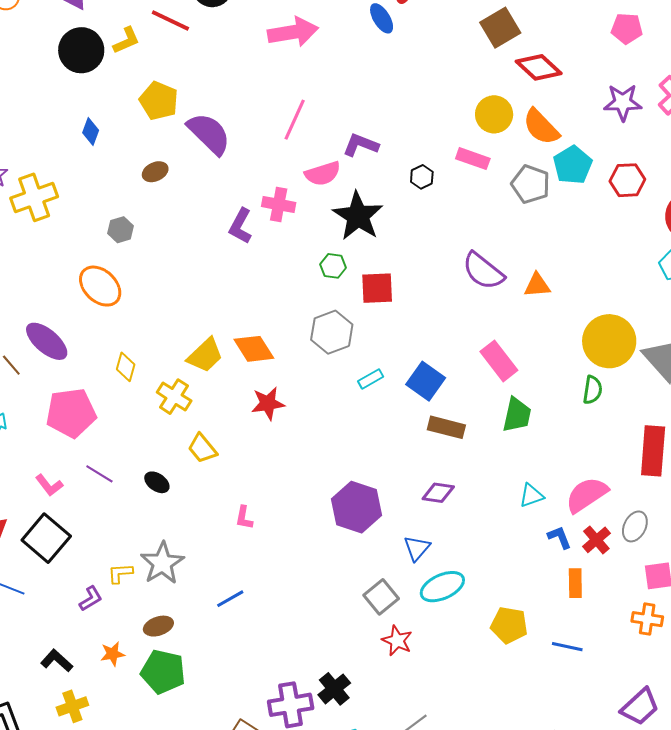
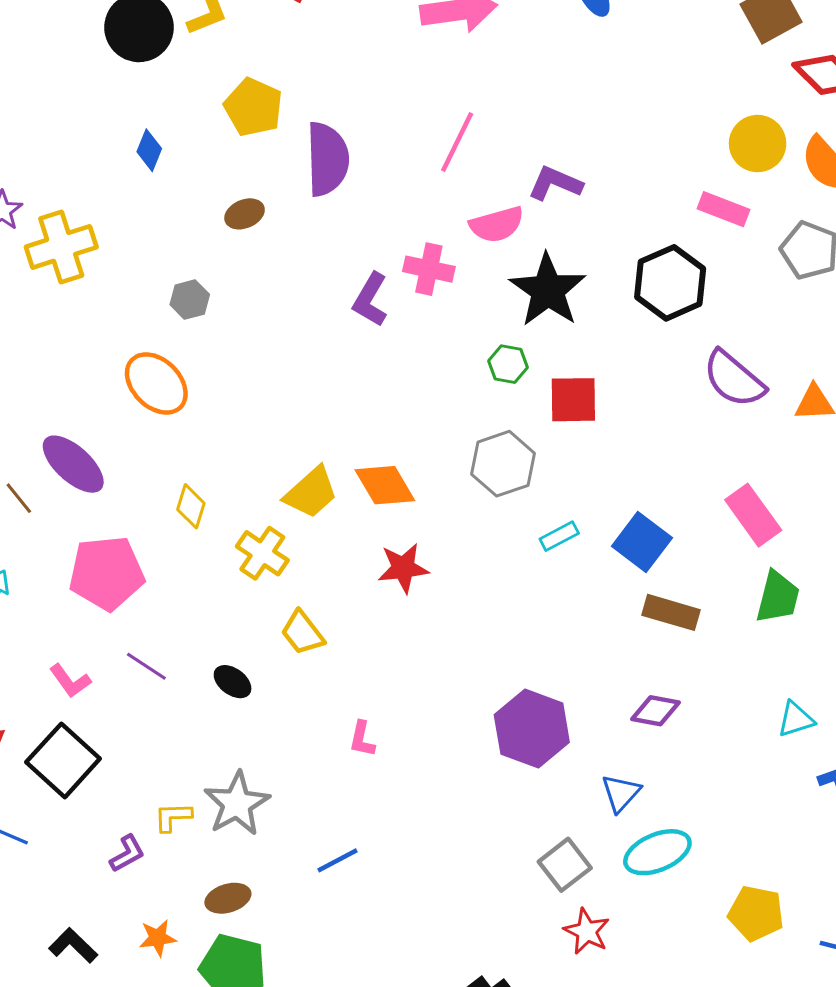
purple semicircle: (209, 134) -> (327, 159), turned 42
black hexagon: (422, 177) -> (670, 283), moved, size x2.0

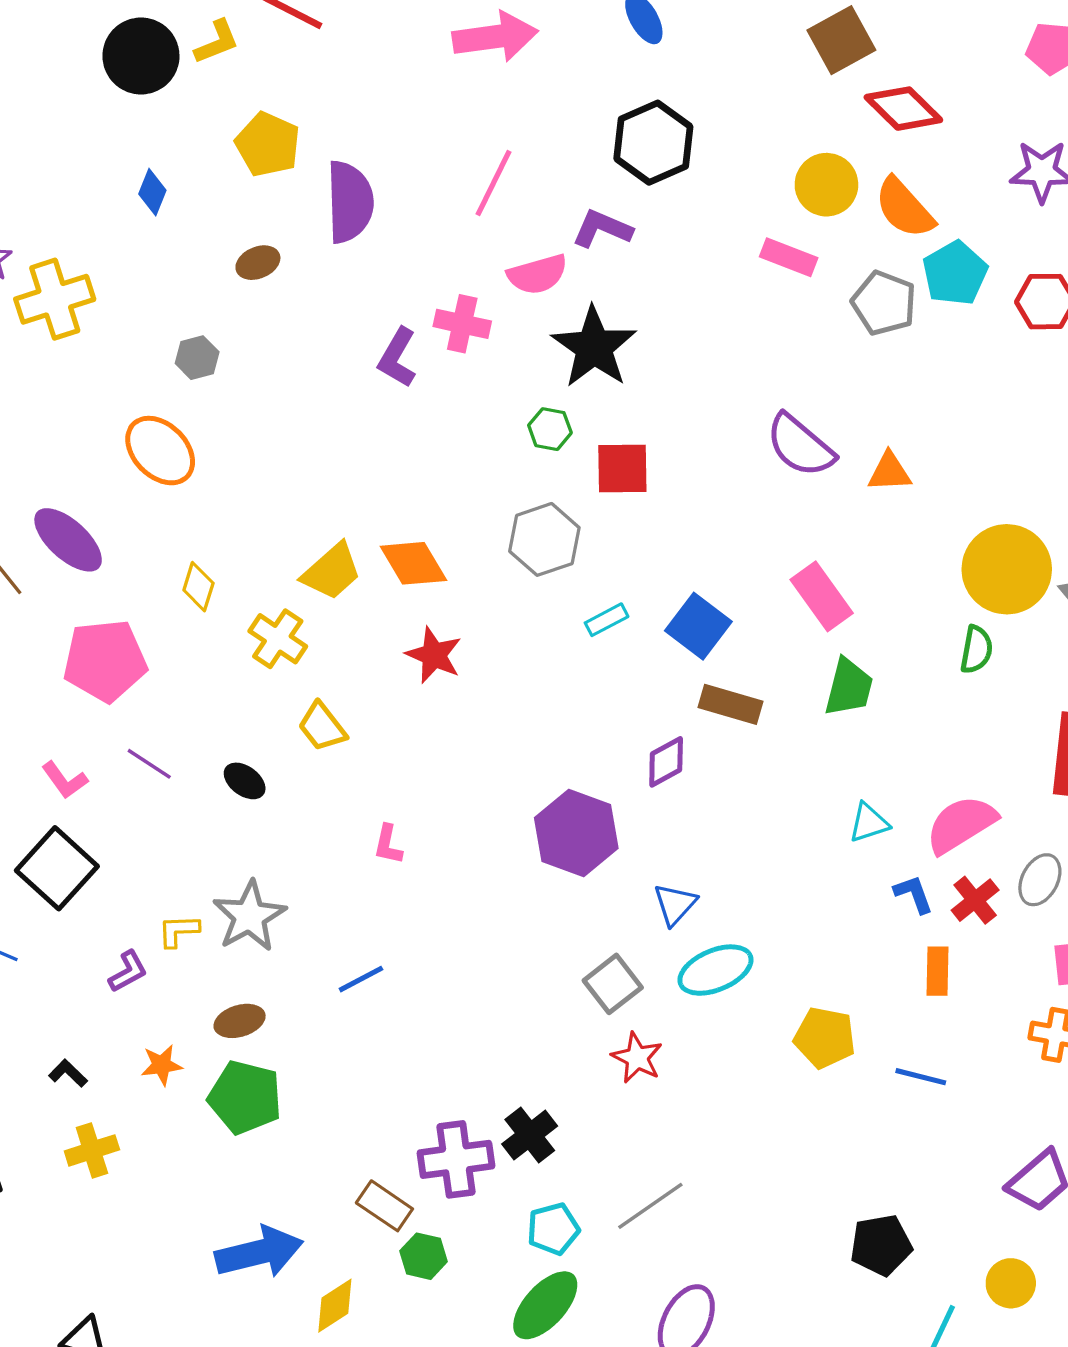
black hexagon: (670, 283) -> (653, 143), moved
red star: (403, 568) -> (434, 655), turned 30
purple diamond: (656, 711) -> (666, 762), moved, turned -39
black L-shape: (73, 945) -> (68, 1073), size x0.7

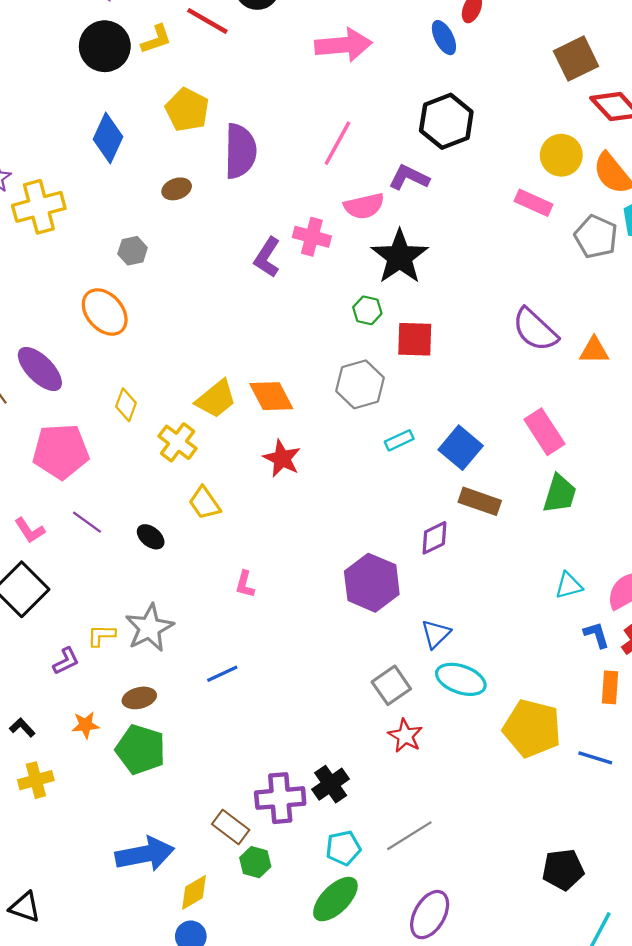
blue diamond: (152, 192) -> (108, 138), size x1.6
cyan ellipse: (715, 970) -> (461, 679), turned 39
yellow pentagon: (825, 1038) -> (532, 728), size x1.4

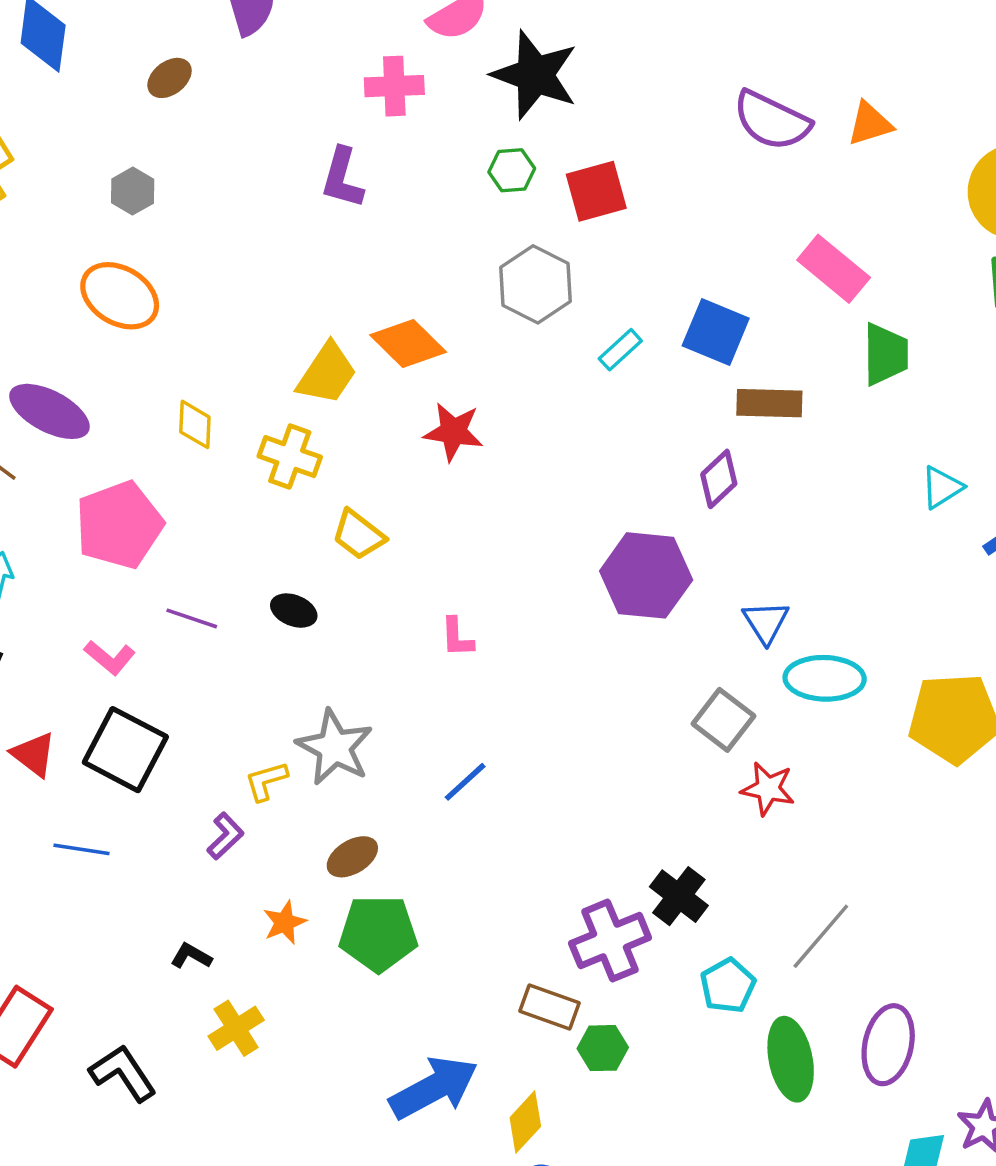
purple L-shape: (267, 257) -> (342, 178), moved
green ellipse: (335, 899) -> (791, 1059), moved, turned -39

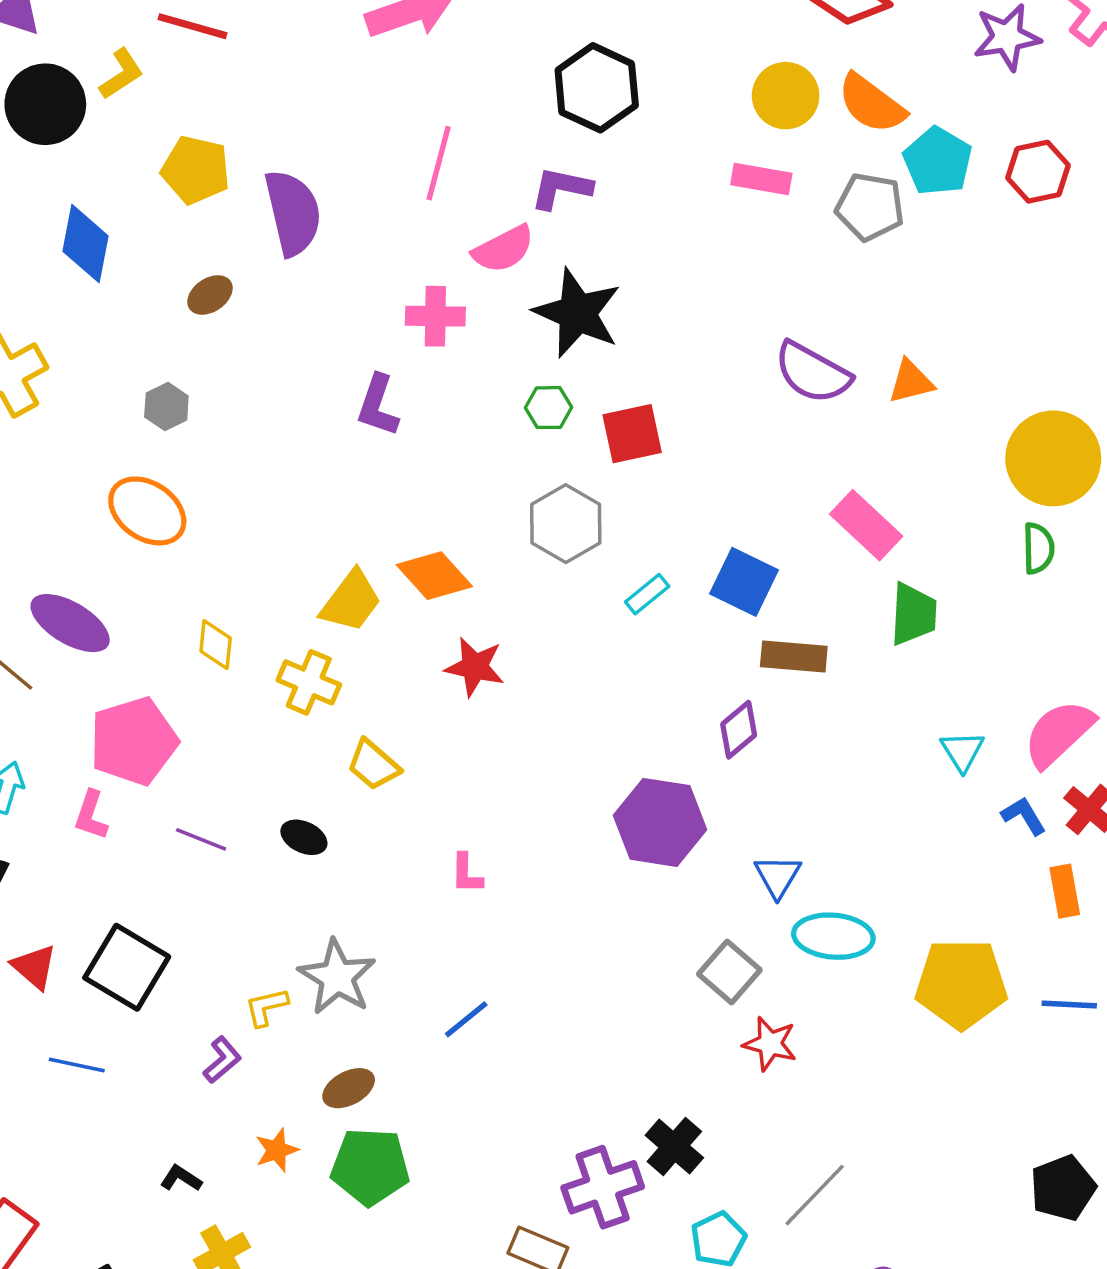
cyan triangle: (942, 487) -> (962, 751), turned -33
pink L-shape: (110, 657) -> (91, 815), moved, turned 66

